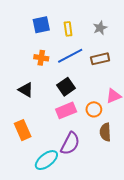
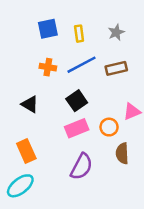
cyan ellipse: (46, 160) -> (20, 186), moved

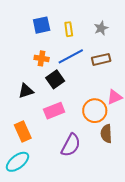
black square: (77, 101) -> (55, 79), moved
black triangle: (30, 104) -> (26, 91), turned -49
orange circle: (109, 127) -> (95, 111), size x1.5
pink rectangle: (77, 128) -> (54, 111), moved

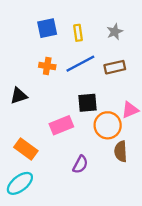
black square: (55, 79) -> (87, 103), moved, turned 30
black triangle: (26, 91) -> (19, 96), moved
orange rectangle: (23, 132) -> (26, 149), turned -30
purple semicircle: (71, 145) -> (80, 164), size x0.7

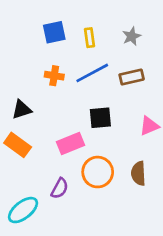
orange circle: (108, 125) -> (98, 172), moved
orange rectangle: (26, 149) -> (18, 145), moved
purple semicircle: (80, 164) -> (60, 188), moved

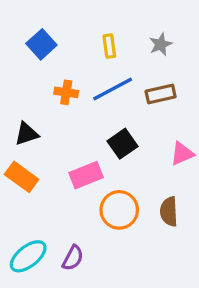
blue square: (54, 32) -> (41, 44), moved, turned -30
black square: (100, 118) -> (123, 144), turned -30
purple semicircle: (60, 188) -> (73, 258), moved

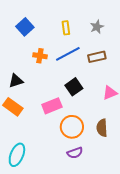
cyan ellipse: (28, 256) -> (17, 155), turned -30
purple semicircle: (73, 258) -> (75, 153), moved, turned 42

